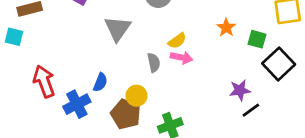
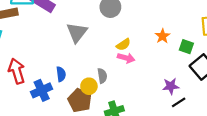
gray semicircle: (154, 63) -> (102, 76), moved
blue semicircle: (100, 82) -> (61, 74), turned -32

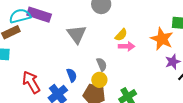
orange star: (163, 36) -> (162, 39), moved, size x1.6
gray semicircle: (102, 76) -> (102, 64), moved

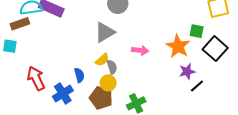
gray triangle: (77, 34) -> (105, 32), moved, turned 30
yellow semicircle: (121, 35) -> (102, 60), moved

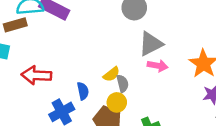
gray triangle: (105, 32) -> (151, 44), moved
red arrow: (36, 78) -> (36, 75), moved, turned -65

